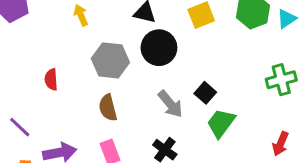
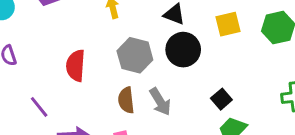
red semicircle: (51, 79) -> (76, 66), size x1.5
gray arrow: (170, 104) -> (160, 102), moved

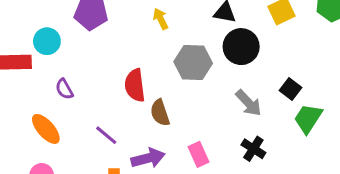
brown semicircle: (126, 100) -> (160, 113), moved
gray arrow: (160, 102) -> (248, 103), moved

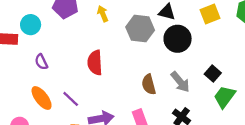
yellow arrow: (161, 19) -> (103, 14), moved
gray hexagon: (193, 63) -> (140, 29), moved
brown semicircle: (160, 113) -> (149, 84), moved
orange ellipse: (46, 129) -> (42, 98), moved

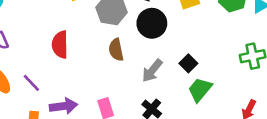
gray arrow: (180, 82) -> (152, 71), turned 75
brown semicircle: (149, 84) -> (116, 50), moved

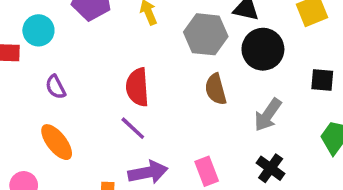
black square: (188, 63) -> (322, 80), moved, turned -36
purple line: (31, 83) -> (133, 128), moved

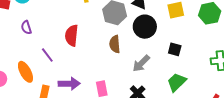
purple line: (133, 128) -> (47, 55), moved
orange ellipse: (57, 142) -> (25, 72), moved

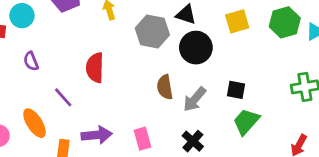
brown semicircle: (115, 44) -> (165, 87), moved
black square: (175, 49) -> (236, 90), moved

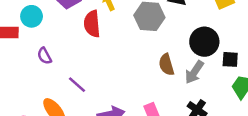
black circle: (196, 48) -> (204, 42), moved
red semicircle: (95, 68) -> (92, 24), moved

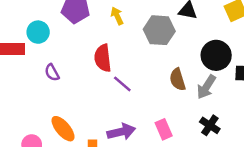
red semicircle: (92, 24) -> (103, 58), moved
purple line: (77, 85) -> (122, 84), moved

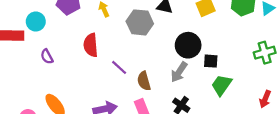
brown semicircle: (178, 79) -> (144, 81), moved
purple line: (122, 84) -> (119, 67), moved

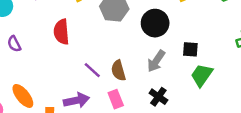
black circle: (188, 45) -> (155, 23), moved
purple line: (119, 67) -> (92, 70), moved

